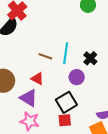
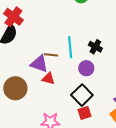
purple triangle: (29, 98) -> (39, 64), moved

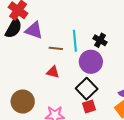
purple triangle: (39, 64) -> (34, 30), moved
purple circle: (86, 68) -> (91, 62), size x1.5
brown circle: (15, 88) -> (23, 102), moved

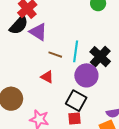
black cross: (100, 40) -> (100, 57), size x1.5
black square: (87, 89) -> (76, 101), turned -30

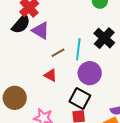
brown line: (55, 55) -> (58, 53), turned -48
black cross: (100, 57) -> (104, 38), moved

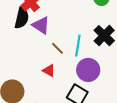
black semicircle: (21, 24) -> (22, 18), turned -30
brown line: (58, 53) -> (57, 48), turned 72

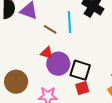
purple circle: (88, 70) -> (58, 64), moved

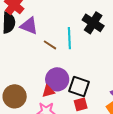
red triangle: (47, 53) -> (48, 91), moved, turned -32

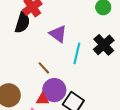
purple triangle: (29, 26) -> (58, 34), moved
brown line: (50, 45) -> (44, 68), moved

